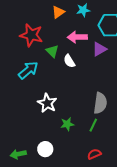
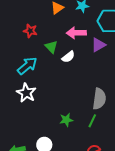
red star: (31, 35) -> (30, 31), size x0.6
white semicircle: (69, 61) -> (68, 57), turned -96
white star: (47, 103) -> (26, 93), moved

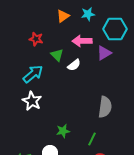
green star: (66, 120) -> (63, 131), moved
green line: (92, 121) -> (92, 139), moved

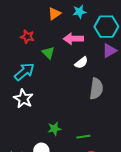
purple triangle: (104, 53) -> (109, 51), moved
white semicircle: (74, 65) -> (81, 63), moved
gray semicircle: (105, 107) -> (96, 89), moved
green line: (92, 139) -> (83, 137), turned 56

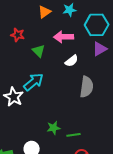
cyan arrow: (24, 72) -> (34, 82), moved
green star: (54, 129) -> (54, 128), moved

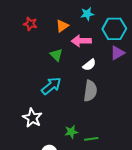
orange triangle: (45, 12) -> (62, 26), moved
red star: (18, 35) -> (30, 24), moved
gray semicircle: (87, 87) -> (90, 91), moved
white star: (14, 97) -> (32, 118), moved

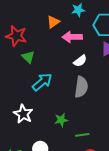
red star: (30, 24) -> (16, 36), moved, size x1.5
green triangle: (56, 55) -> (28, 57), moved
green star: (71, 132) -> (61, 120), moved

